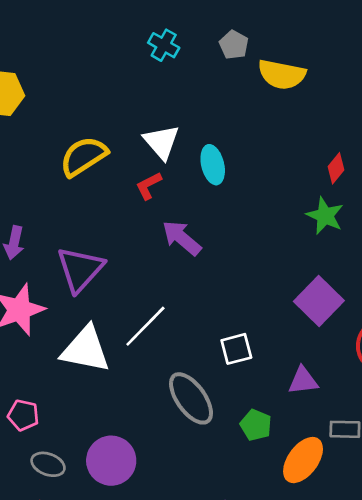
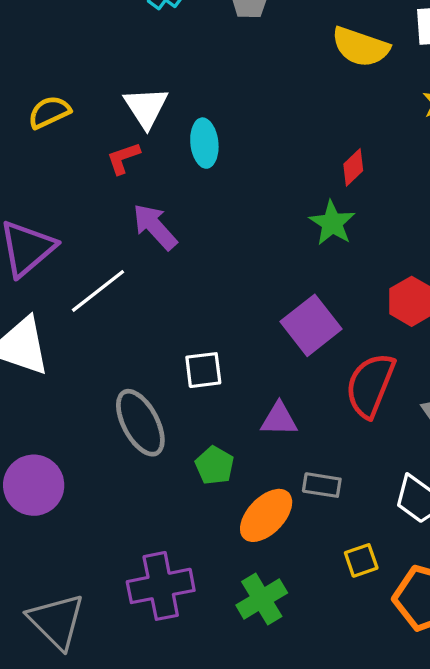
yellow semicircle: (282, 74) -> (361, 47), moved
yellow semicircle: (83, 156) -> (49, 112), size x0.7
white line: (145, 326) -> (98, 291), moved

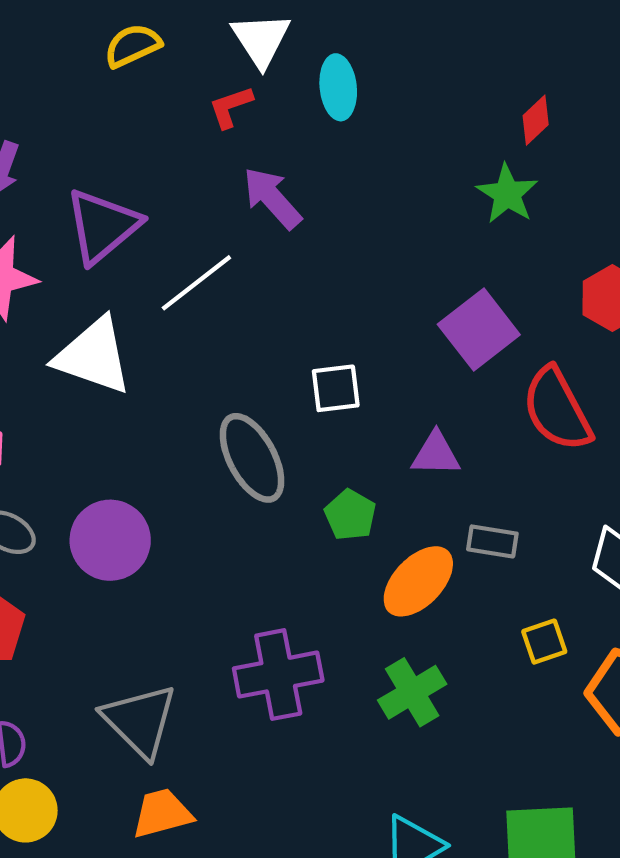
red semicircle: (370, 385) -> (557, 409), turned -50

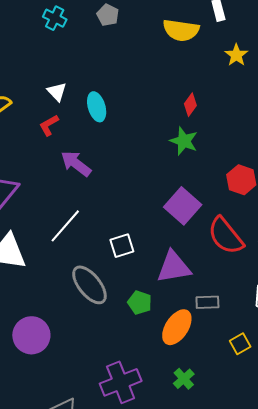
white triangle: (261, 40) -> (57, 92), size x0.7
white line: (196, 283) -> (65, 226), moved
purple triangle: (436, 454) -> (174, 267), size x1.5
green cross: (412, 692) -> (184, 379), size x0.7

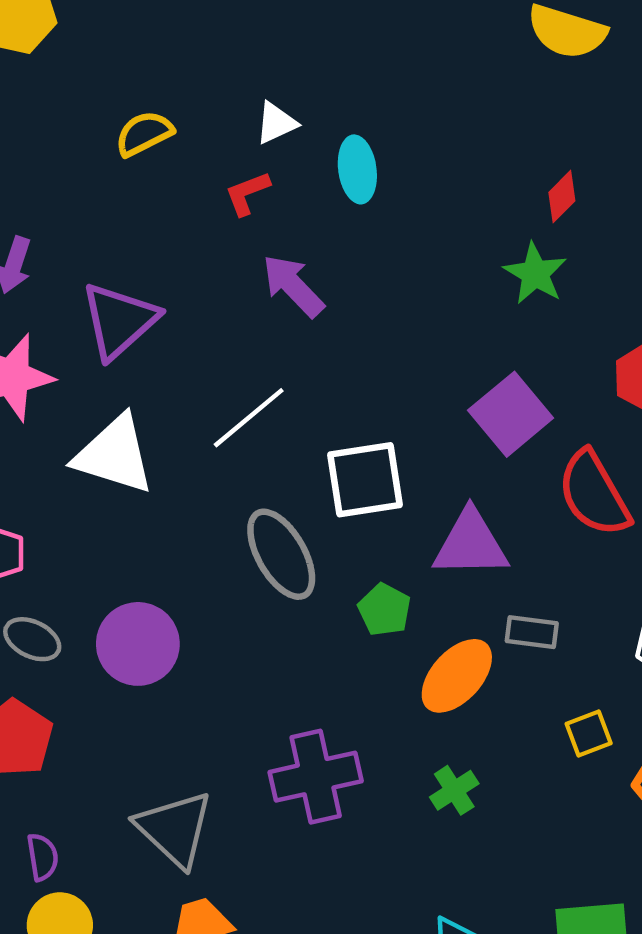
white triangle: (57, 92) -> (276, 123), turned 40
white square: (122, 246) -> (365, 480), size x1.5

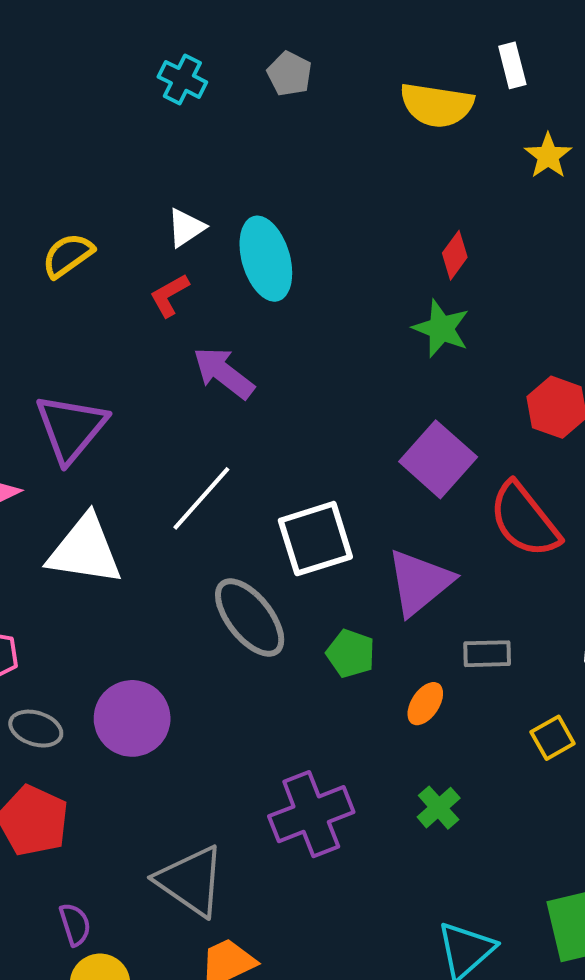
cyan ellipse: (357, 169) -> (266, 259), size x1.4
purple triangle: (470, 544) -> (420, 582), turned -30
orange ellipse: (457, 676) -> (425, 704), size x0.6

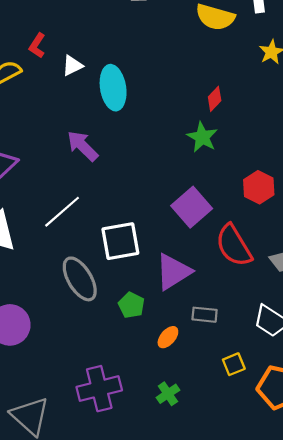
red L-shape: (169, 295) -> (37, 46), moved, turned -35

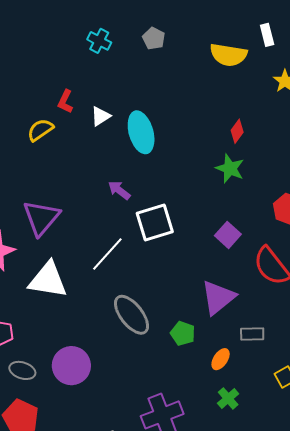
purple arrow: (83, 146) -> (119, 190), size x0.7
purple square: (192, 207) -> (228, 235), size x0.7
white square: (120, 241) -> (155, 222), moved
green cross: (168, 394) -> (228, 398), moved

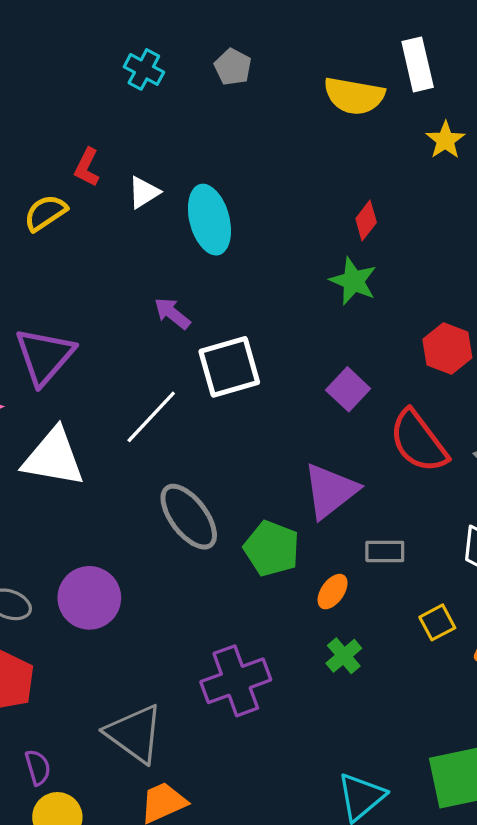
white rectangle: (267, 35) -> (418, 64), size x1.4
green pentagon: (183, 333) -> (272, 549), size x1.4

